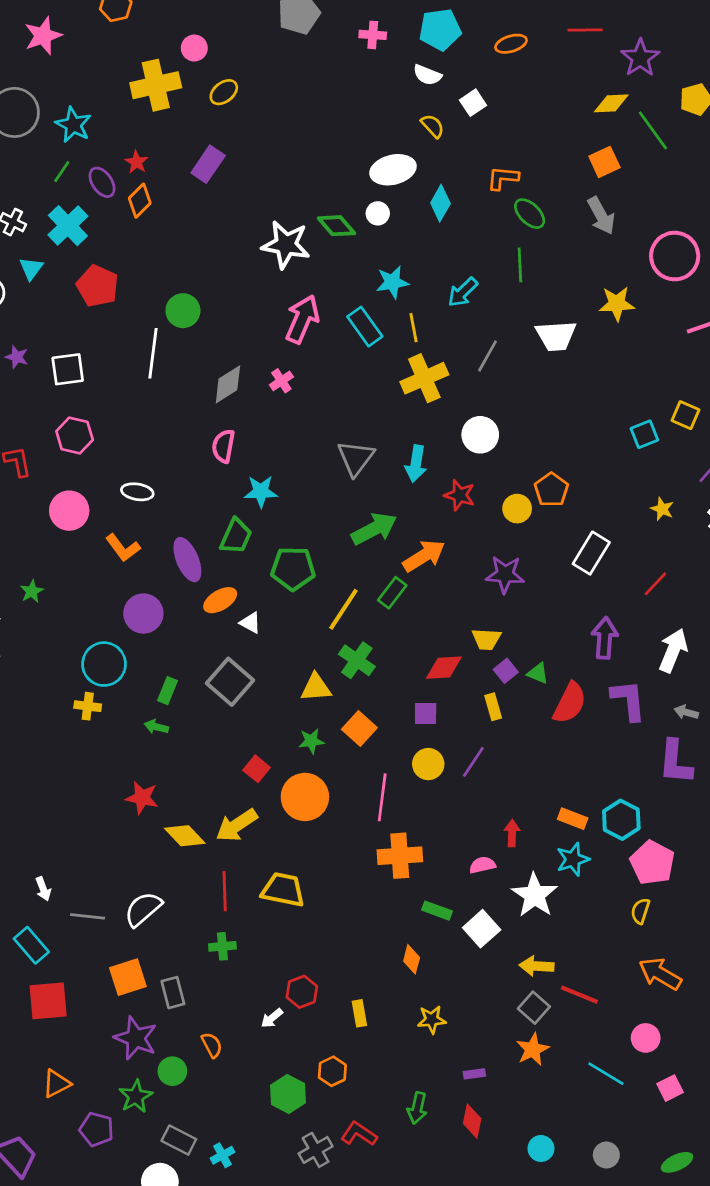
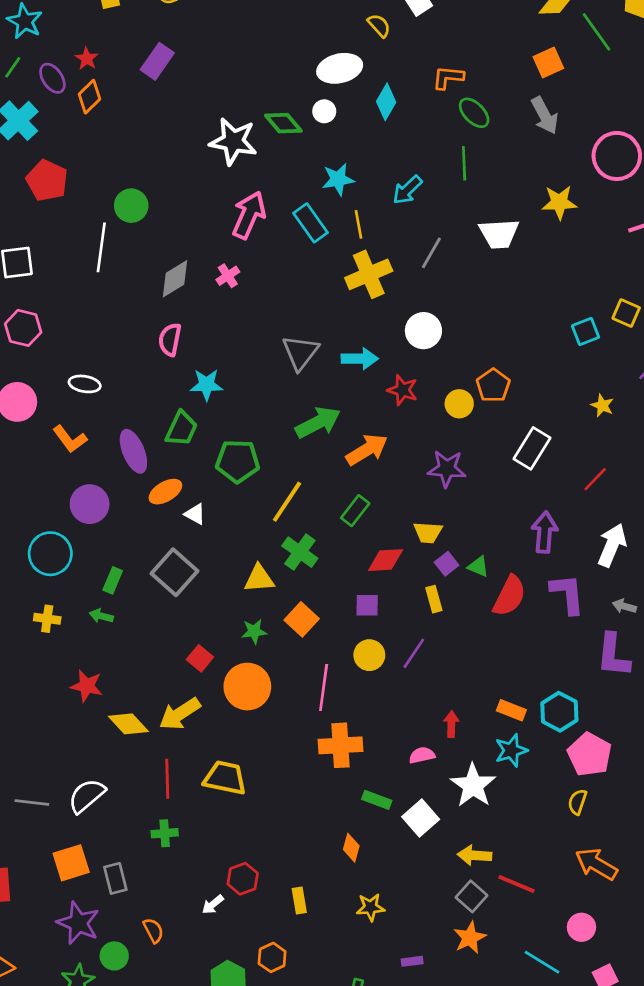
cyan arrow: (416, 464) -> (360, 359), turned -100
green rectangle: (392, 593) -> (355, 511), moved
yellow cross: (88, 706) -> (47, 619), moved

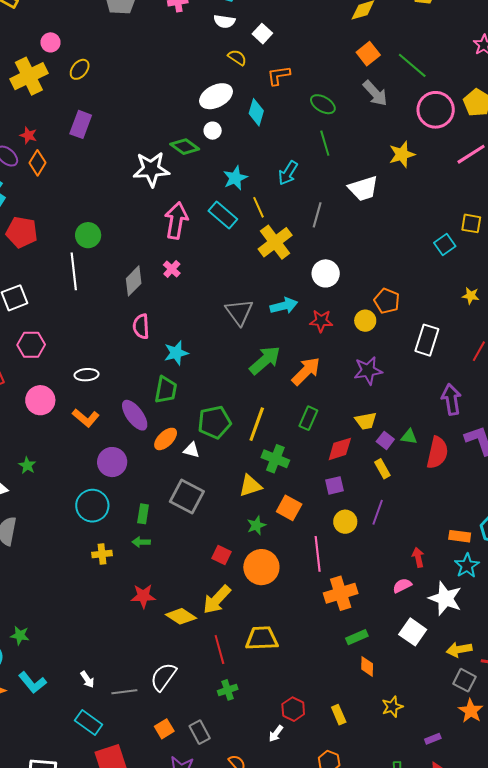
green line: (596, 32) -> (412, 65), moved
orange L-shape: (448, 77) -> (279, 75), moved
green pentagon: (238, 461) -> (214, 422), moved
green rectangle: (377, 800) -> (357, 637), moved, turned -30
orange square: (71, 863) -> (164, 729), size x0.7

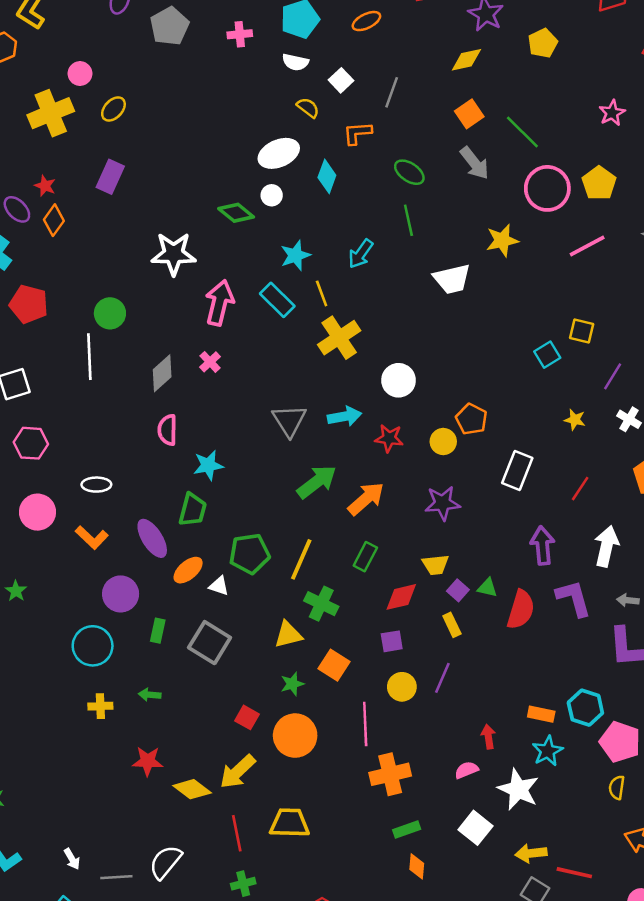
white star: (151, 169) -> (174, 254), moved
gray line: (317, 215) -> (392, 92), moved
green rectangle: (143, 514) -> (158, 631), moved

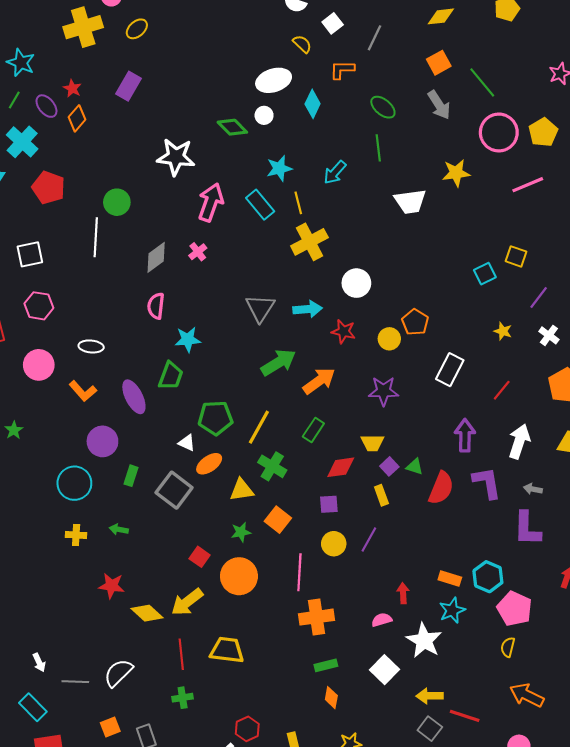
orange ellipse: (188, 570) -> (209, 464), moved

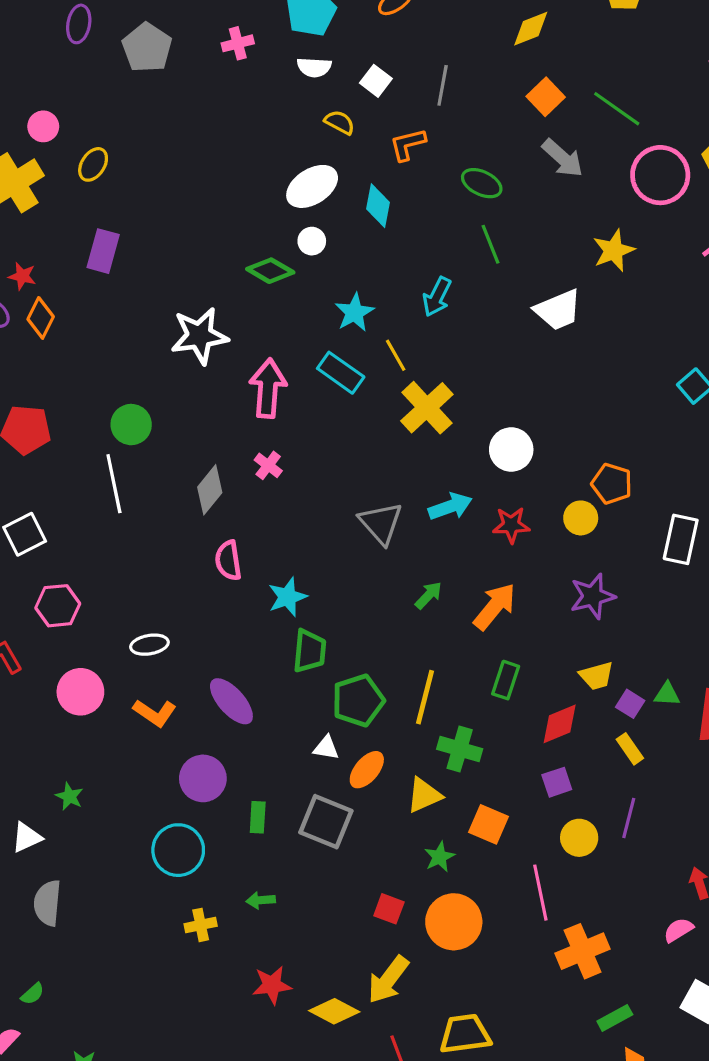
green arrow: (278, 362) -> (429, 595), size x0.6
green trapezoid: (171, 376) -> (310, 651), moved

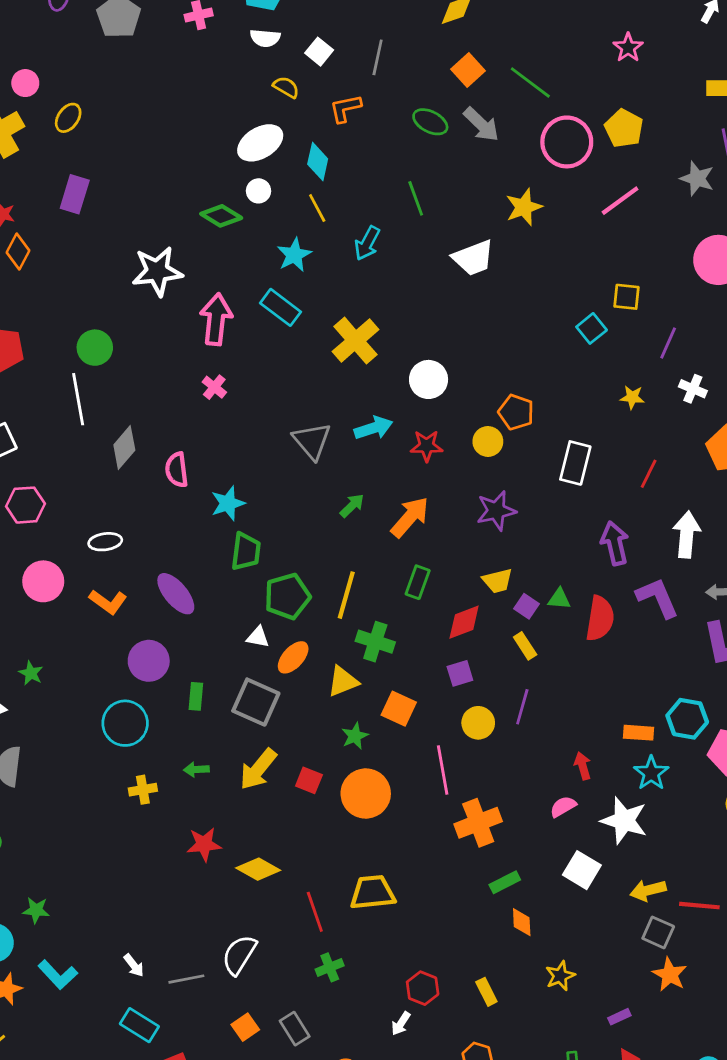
green ellipse: (482, 183) -> (430, 122), moved
yellow line: (396, 355) -> (317, 208), moved
gray diamond: (210, 490) -> (124, 448), moved
yellow arrow: (388, 980) -> (258, 769), moved

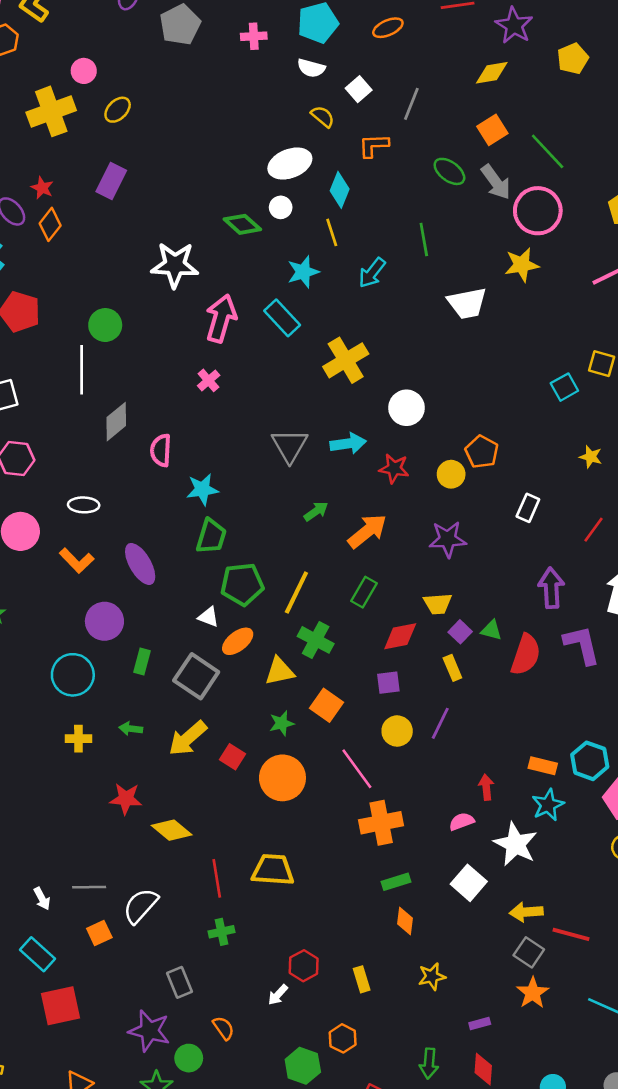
pink circle: (567, 142) -> (538, 211), moved
white rectangle: (575, 463) -> (528, 508), size x0.7
pink line: (443, 770) -> (357, 769), turned -36
gray line: (186, 979) -> (89, 887), moved
orange square: (245, 1027) -> (99, 933), moved

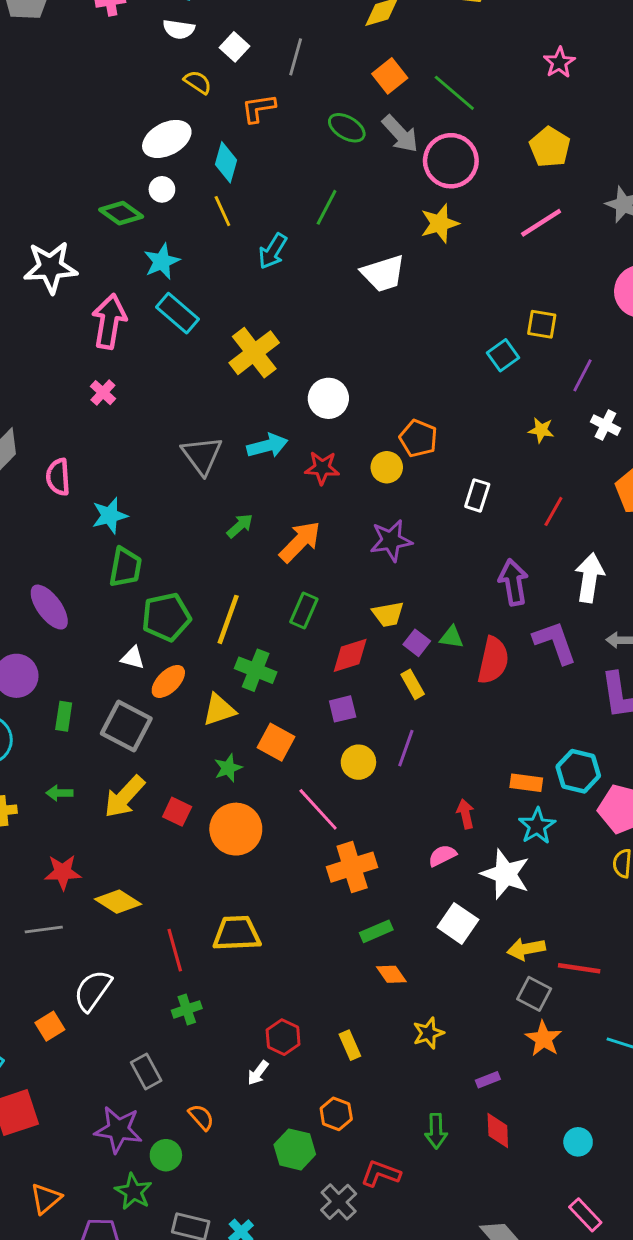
green line: (424, 239) -> (327, 207), turned 44
cyan star: (303, 272) -> (162, 261), moved
gray line: (89, 887) -> (44, 930), moved
orange diamond: (405, 921) -> (391, 974), turned -36

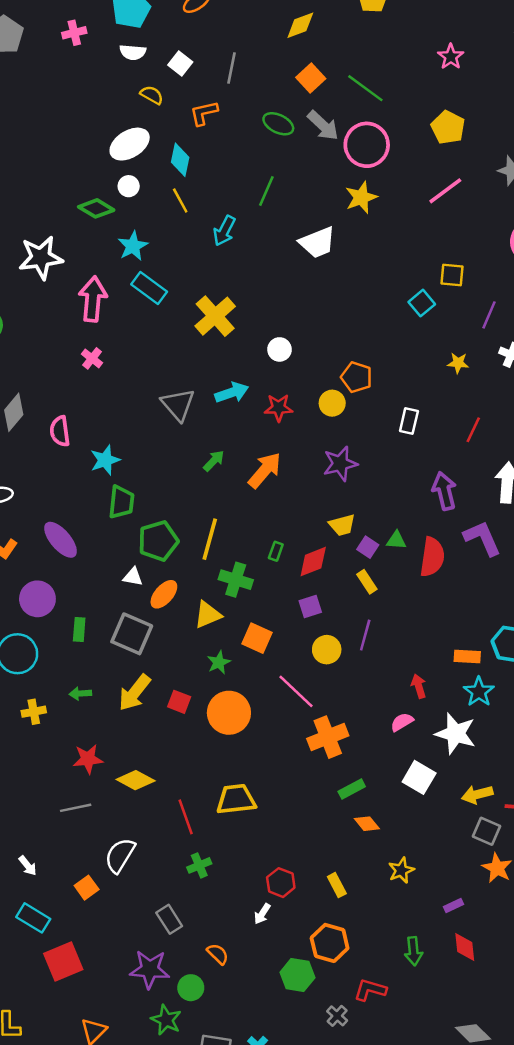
white circle: (328, 398) -> (280, 349), size x0.7
green rectangle: (304, 611) -> (276, 551), moved, size x0.7
orange hexagon: (336, 1114) -> (330, 943), size x1.4
gray cross: (339, 1202) -> (337, 1016), size x0.7

